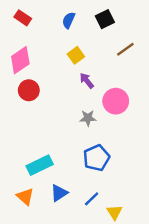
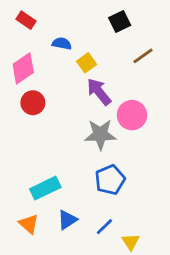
blue semicircle: (69, 20) -> (62, 44), moved, turned 77
purple arrow: (87, 81) -> (99, 92), size x1.5
gray star: (88, 118) -> (100, 134), size x1.6

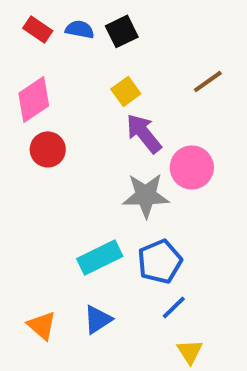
black square: (120, 22) -> (122, 31), moved
blue semicircle: (62, 44) -> (80, 29), moved
cyan rectangle: (45, 188) -> (100, 258), moved
blue line: (104, 227) -> (174, 308), moved

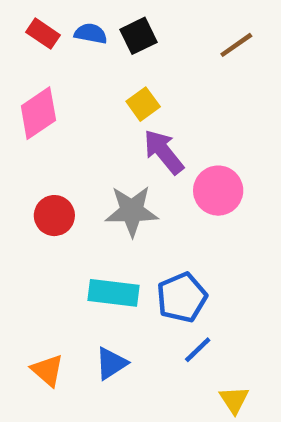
brown line: (208, 81) -> (236, 45), moved
red circle: (48, 149) -> (54, 216), moved
gray star: (146, 196) -> (132, 211), moved
cyan rectangle: (100, 258) -> (113, 293), turned 33
yellow triangle: (190, 352) -> (234, 400), moved

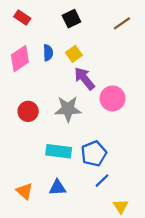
blue semicircle: (91, 34) -> (48, 53), moved, turned 77
blue triangle: (111, 363) -> (57, 188), turned 30

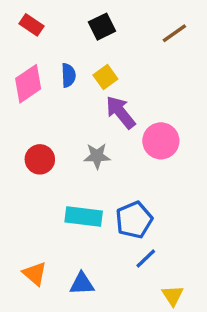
gray star: (68, 109) -> (97, 156), size x0.7
blue triangle: (57, 188) -> (82, 284), moved

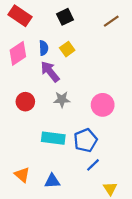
red rectangle: (31, 25) -> (20, 16), size x1.5
purple arrow: (121, 112) -> (50, 72), moved
pink circle: (161, 141) -> (103, 105), moved

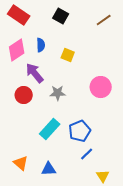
black square: (65, 17) -> (61, 16), turned -35
yellow square: (67, 49) -> (68, 55), moved, turned -32
purple arrow: (50, 72) -> (35, 73), moved
pink circle: (103, 105) -> (101, 87), moved
cyan rectangle: (53, 138) -> (50, 129), turned -55

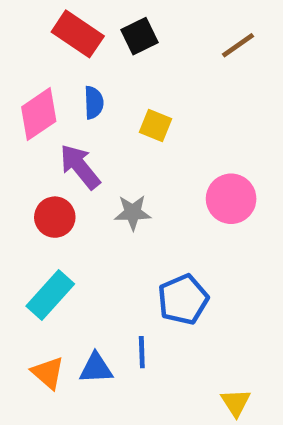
red rectangle: (19, 15) -> (78, 34), moved
black square: (61, 16) -> (140, 36), turned 35
cyan rectangle: (50, 129) -> (50, 295), moved
blue line: (87, 154) -> (142, 352), moved, turned -48
blue triangle: (49, 169) -> (96, 368), moved

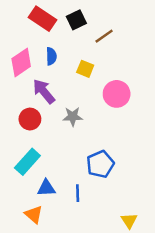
brown line: (238, 45) -> (104, 36), moved
pink circle: (231, 199) -> (117, 94), moved
blue triangle: (96, 368) -> (46, 188), moved
orange triangle: (48, 373) -> (34, 214), moved

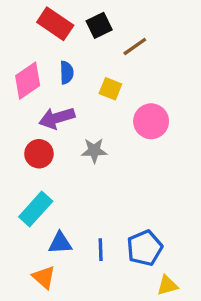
purple arrow: (44, 91) -> (57, 118), turned -68
blue pentagon: (100, 164) -> (145, 248), moved
yellow triangle: (129, 221) -> (167, 285), turned 48

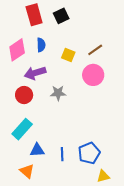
red rectangle: (55, 24) -> (34, 15), turned 40
brown line: (135, 47) -> (95, 50), moved

